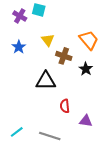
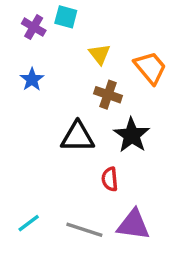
yellow triangle: (48, 40) -> (100, 54), moved
black star: (86, 69) -> (132, 135), moved, size x1.5
purple triangle: (86, 121) -> (133, 225), moved, size x1.5

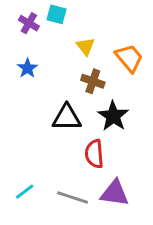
red semicircle: (110, 179) -> (94, 154), size x1.4

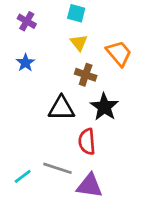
cyan square: (57, 14) -> (76, 13), moved
purple triangle: (115, 193) -> (90, 186), moved
gray line: (73, 197) -> (57, 168), moved

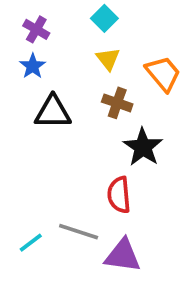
cyan square: (76, 13) -> (104, 18), turned 30
blue star: (25, 63) -> (33, 66), moved
black triangle: (61, 108) -> (53, 112), moved

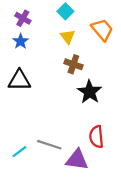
orange trapezoid: (163, 74) -> (102, 30), moved
black triangle: (53, 112) -> (19, 80), moved
red semicircle: (119, 195) -> (96, 137), moved

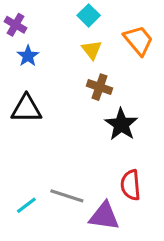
purple cross: (23, 18) -> (15, 25), moved

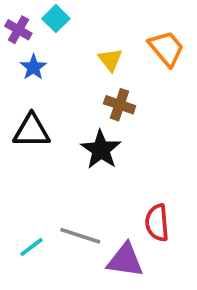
cyan square: (89, 15) -> (56, 19), moved
black star: (121, 124) -> (101, 150), moved

